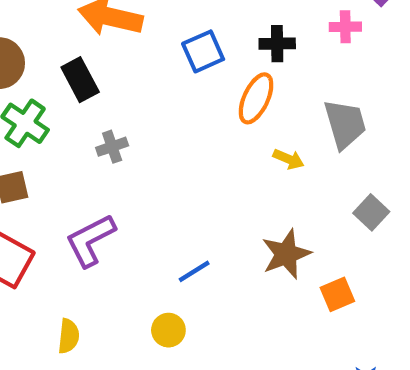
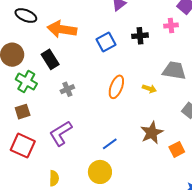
orange ellipse: (256, 98) -> (116, 87), moved
gray trapezoid: (345, 124) -> (174, 70), turned -60
yellow circle: (168, 330) -> (100, 172), size x1.5

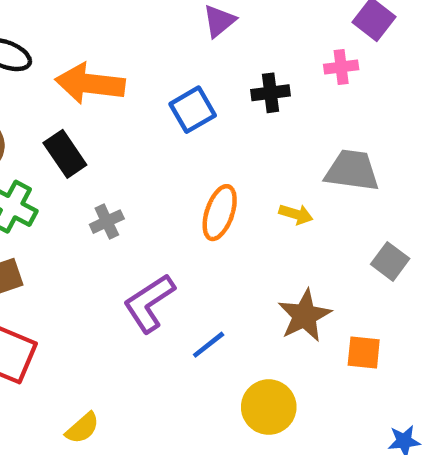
purple L-shape: (61, 133) -> (149, 303), moved
orange square: (177, 149) -> (364, 353), turned 35
yellow circle: (100, 172) -> (269, 407), moved
yellow semicircle: (54, 178) -> (82, 428), turned 49

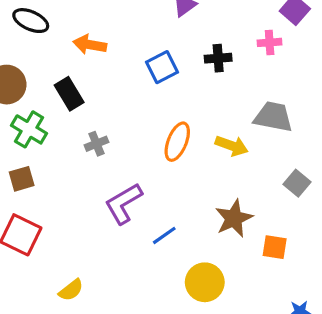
orange arrow: (90, 84) -> (90, 45), size x0.7
yellow arrow: (296, 214) -> (232, 146), size x1.4

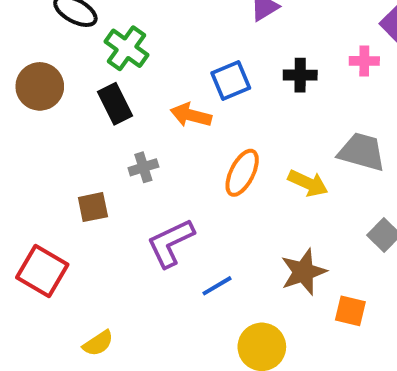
orange arrow: (90, 45) -> (191, 115), moved
green cross: (29, 129) -> (126, 48), moved
brown square: (22, 179) -> (93, 207), moved

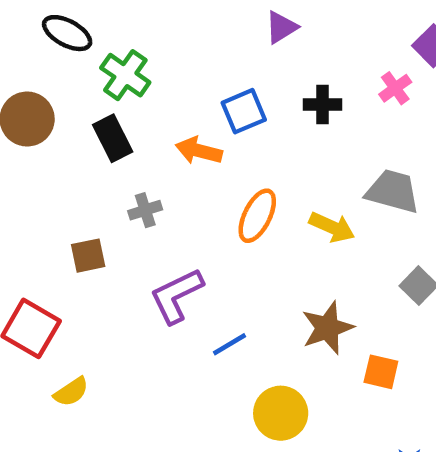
pink cross: (364, 61) -> (395, 88), turned -36
yellow semicircle: (98, 343) -> (71, 392), moved

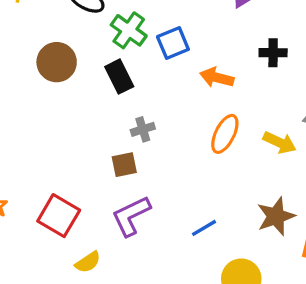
blue square: (244, 111) -> (173, 43), moved
orange arrow: (199, 151) -> (217, 78), moved
brown square: (88, 256) -> (124, 165), moved
purple L-shape: (176, 296) -> (131, 216), moved

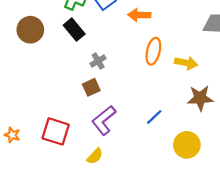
yellow arrow: (280, 143) -> (186, 63), moved
brown star: (276, 216) -> (200, 98), turned 30
yellow semicircle: (88, 262) -> (95, 156), moved

